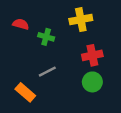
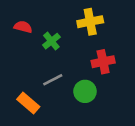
green cross: (46, 37) -> (51, 41), turned 35
green circle: (92, 82) -> (85, 91), moved

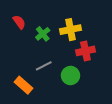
yellow cross: (90, 22) -> (70, 30), moved
red semicircle: (23, 27) -> (19, 22), turned 40

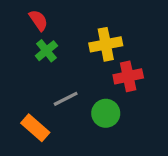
red semicircle: (19, 22) -> (38, 20), moved
green cross: (43, 34) -> (46, 51), moved

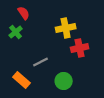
green cross: (46, 51) -> (16, 32), moved
green circle: (106, 113) -> (64, 81), moved

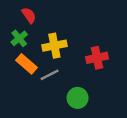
yellow cross: (66, 28) -> (54, 46), moved
orange rectangle: (22, 80) -> (27, 64), moved

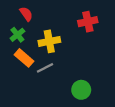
red cross: (97, 58) -> (88, 22), moved
green circle: (78, 98) -> (81, 90), moved

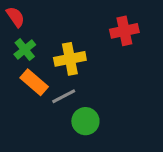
red semicircle: (26, 14) -> (15, 17), moved
green circle: (81, 90) -> (85, 121), moved

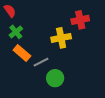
yellow cross: (70, 59) -> (61, 38), moved

